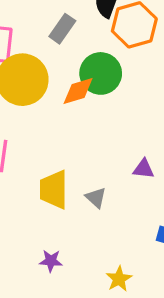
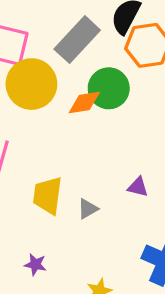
gray rectangle: (62, 29) -> (77, 40), size x1.6
gray triangle: (96, 198) -> (88, 209), turned 40

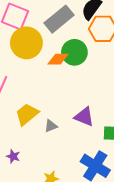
purple triangle: (138, 187) -> (84, 117), size x1.5
yellow trapezoid: (48, 195) -> (27, 114), turned 35

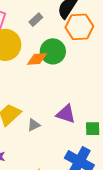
gray rectangle: (59, 19) -> (36, 20), size x0.5

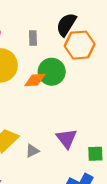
gray rectangle: (36, 20) -> (33, 38), turned -48
purple triangle: (66, 114) -> (67, 138), turned 35

